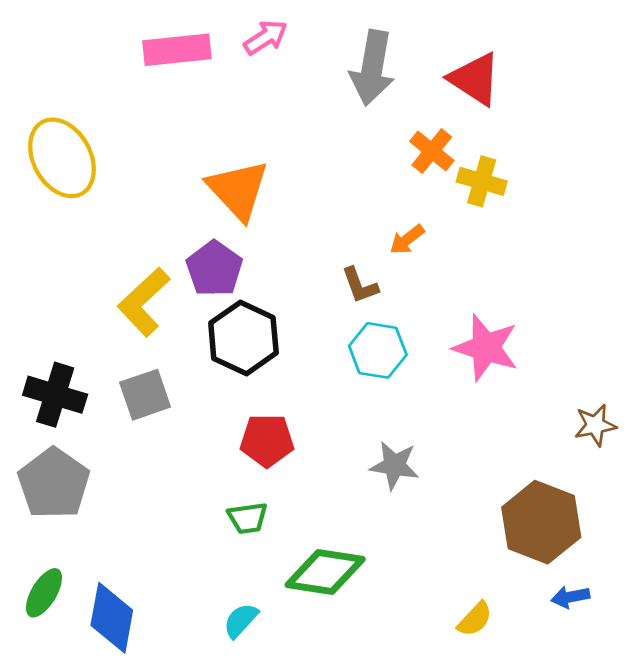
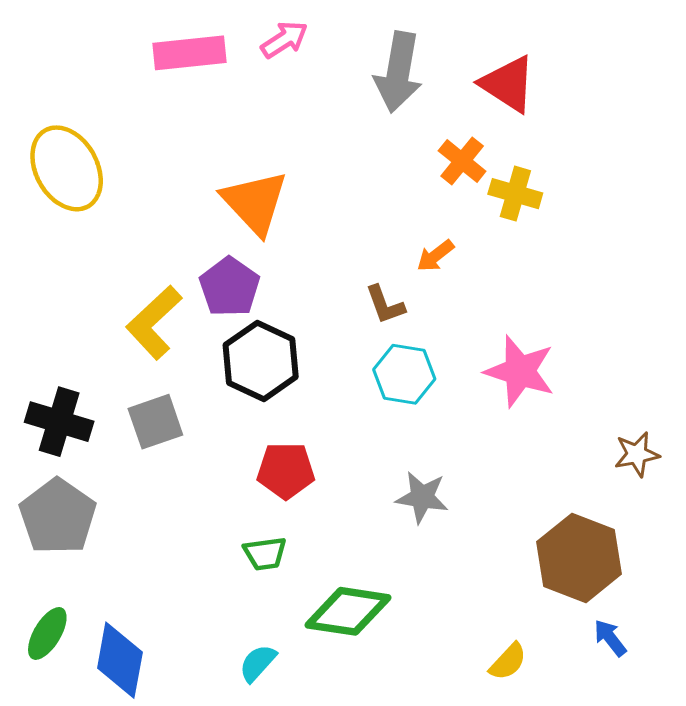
blue arrow: (570, 597) -> (610, 638), turned 63

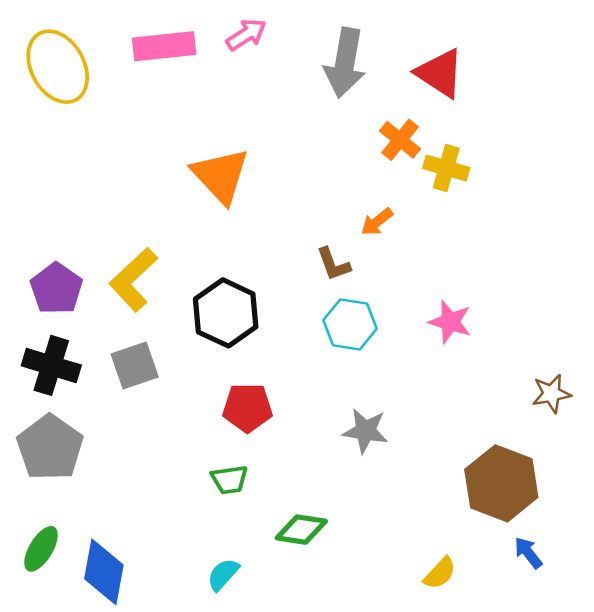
yellow ellipse: (67, 168) -> (58, 67), moved
purple pentagon: (230, 287) -> (56, 289), moved
pink star: (520, 371) -> (450, 322), size x0.7
green diamond: (348, 611) -> (301, 530), size x0.7

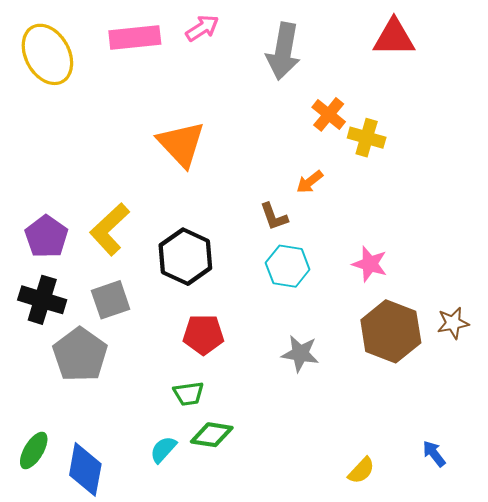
red triangle: (440, 73) -> (394, 38), moved, turned -33
gray pentagon: (50, 448) -> (80, 355), moved
brown hexagon: (501, 483) -> (391, 331), moved
green diamond: (301, 530) -> (212, 435), moved
cyan semicircle: (223, 574) -> (163, 449), moved

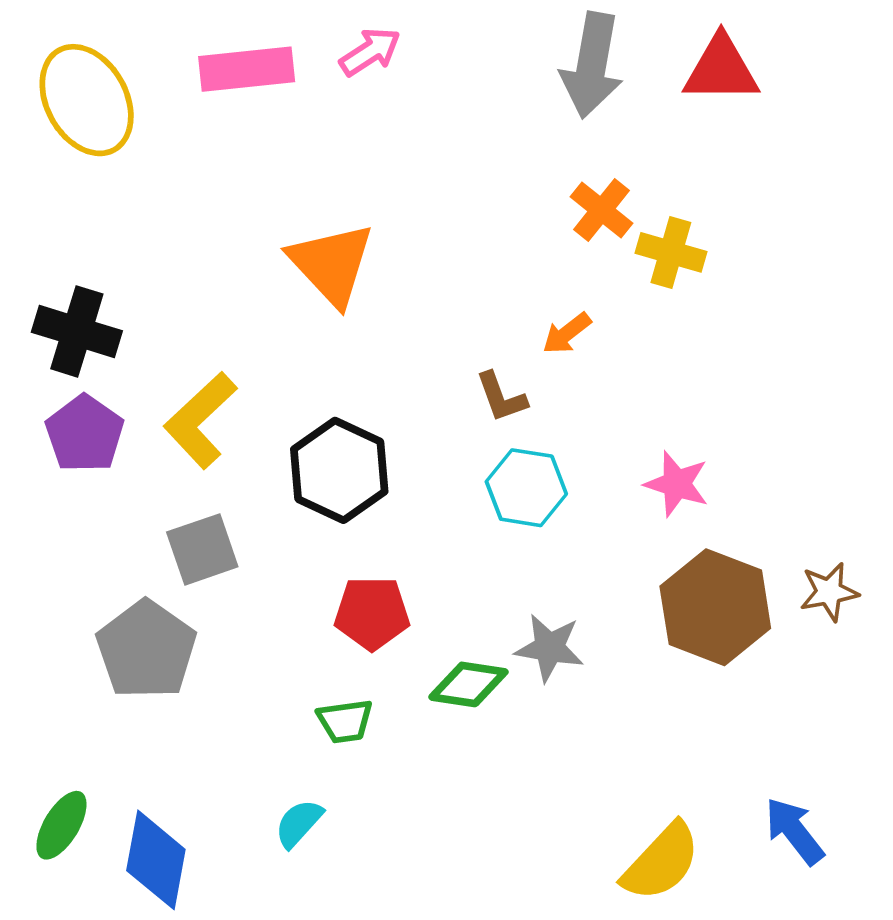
gray arrow: (283, 51) -> (592, 65), moved
black cross: (42, 300) -> (77, 331), moved
green diamond: (212, 435) -> (468, 684), moved
blue arrow: (434, 454) -> (794, 831), size x1.4
yellow semicircle: (361, 470) -> (661, 862), size x1.6

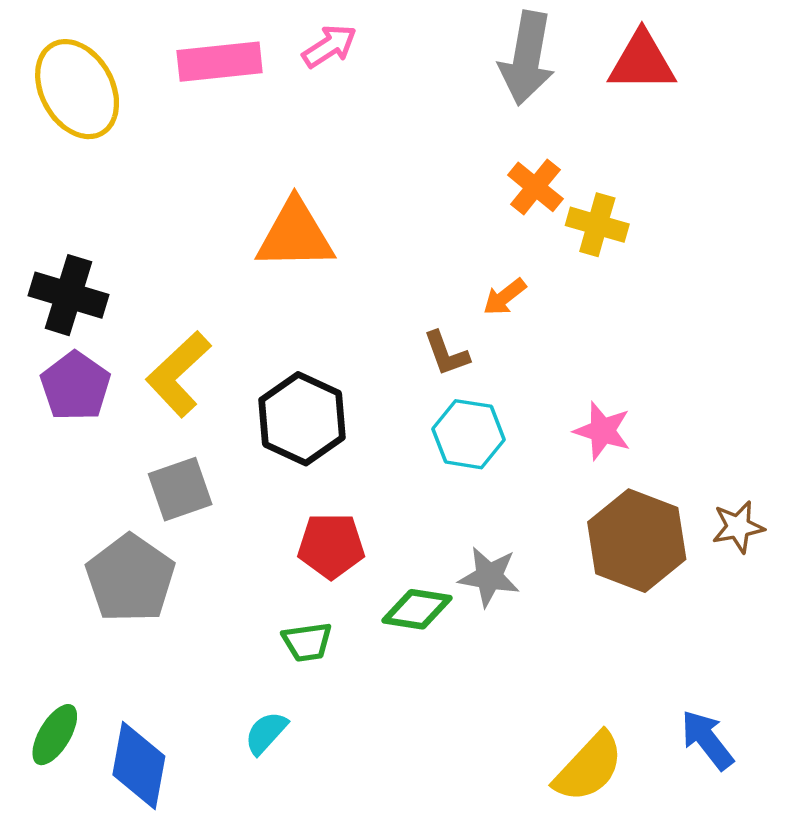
orange triangle: (331, 264) -> (295, 235), turned -48

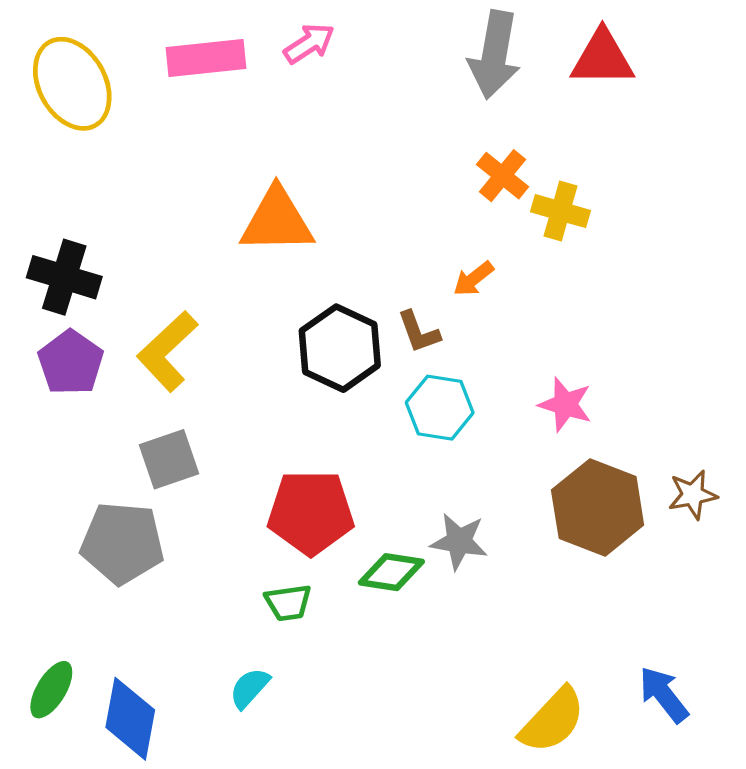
black hexagon: (302, 419) -> (340, 348), moved
red pentagon: (331, 546) -> (311, 512), size x1.4
gray pentagon: (130, 578) -> (122, 543), turned -30

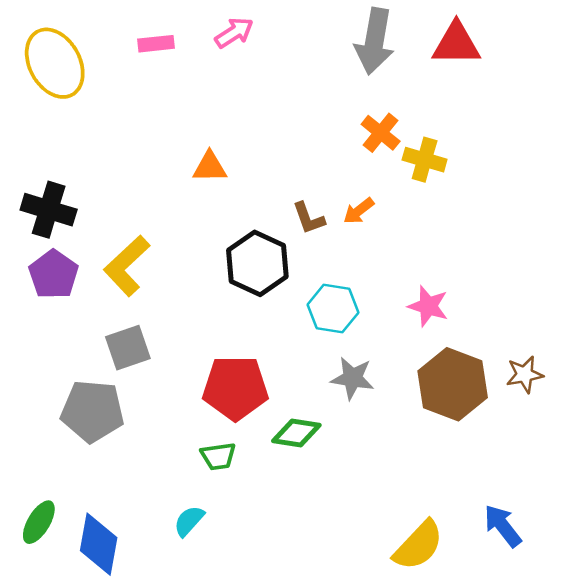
pink rectangle: (206, 58) -> (156, 44), size x0.6
orange triangle: (277, 221) -> (210, 167), size x0.6
brown L-shape: (419, 332) -> (309, 218), moved
gray star: (459, 541) -> (353, 378), moved

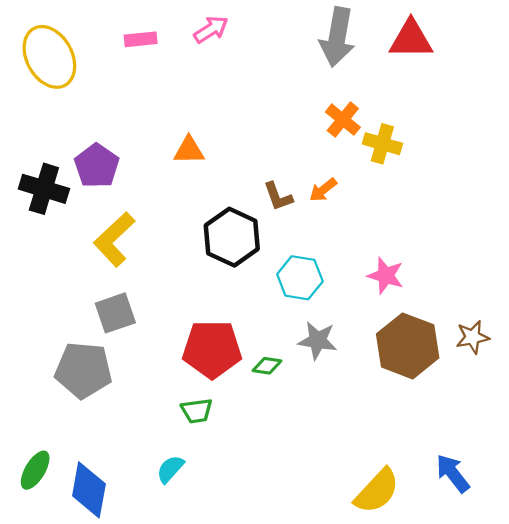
purple pentagon: (53, 274) -> (97, 166), moved
green diamond: (296, 433) -> (267, 366), moved, size x0.7

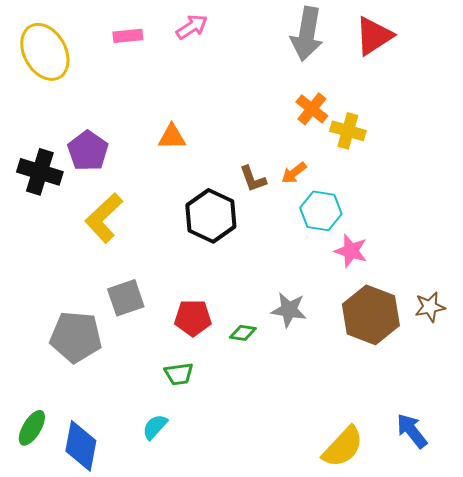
red triangle: (411, 39) -> (374, 36), turned -33
cyan hexagon: (300, 278) -> (321, 211), moved
gray square: (115, 313) -> (126, 298), moved
red pentagon: (212, 349) -> (193, 318), size x0.7

